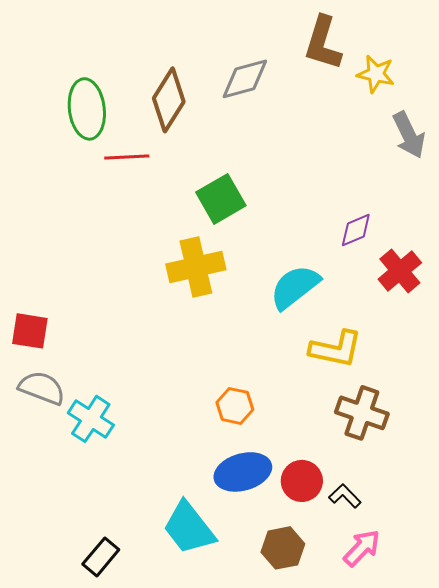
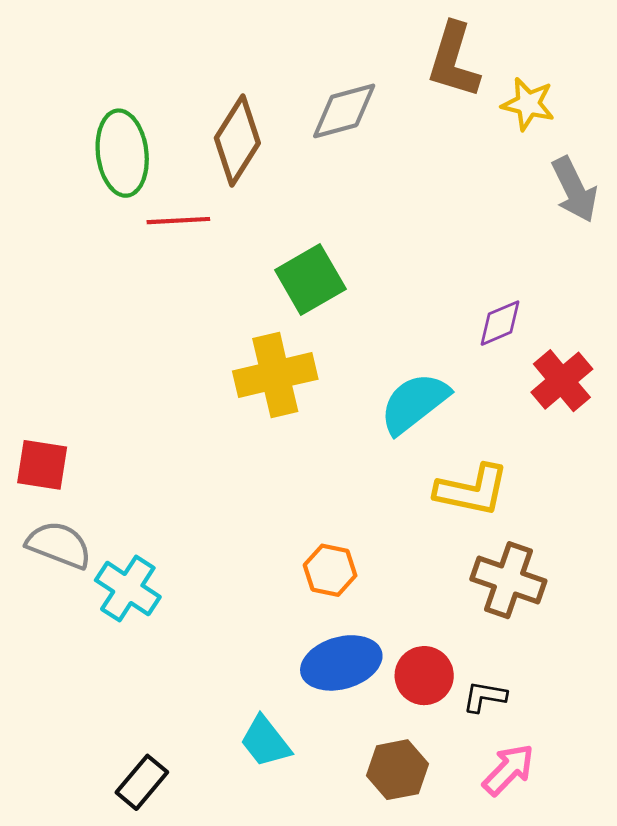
black L-shape: (345, 496) -> (485, 697), turned -36
cyan trapezoid: (189, 528) -> (265, 742), size x0.7

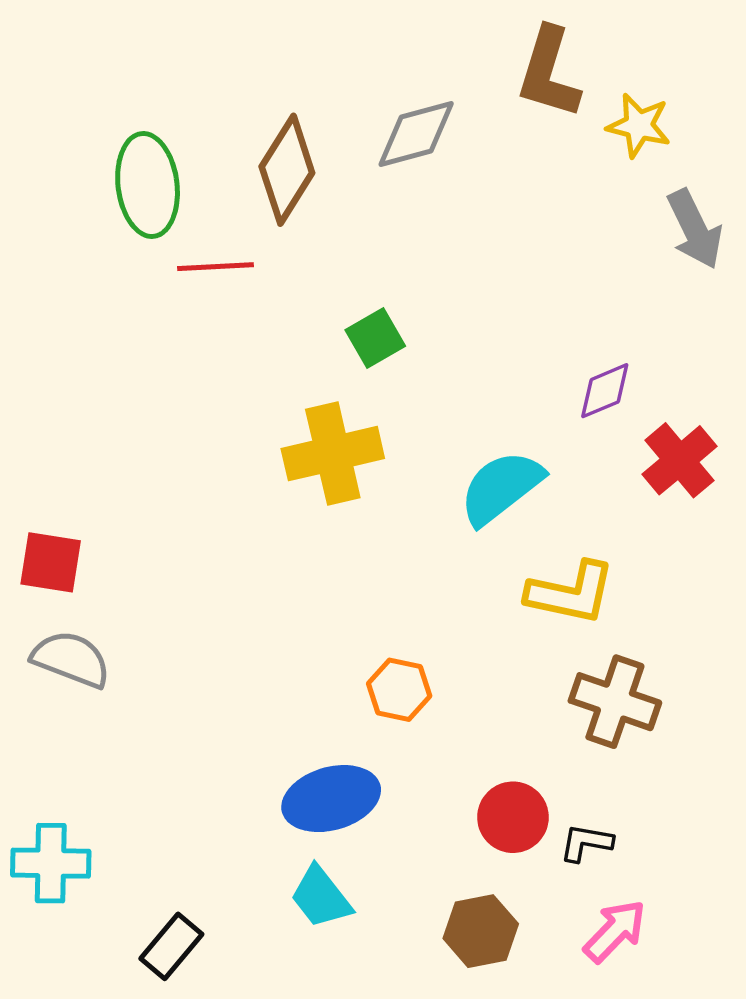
green square: (310, 280) -> (375, 338), size x0.7
cyan cross: (128, 588) -> (51, 863), moved, turned -32
blue ellipse: (341, 663) -> (331, 799), moved

